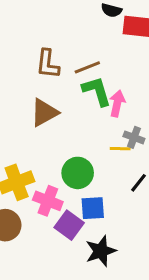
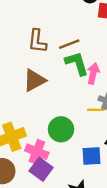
blue square: (93, 208) -> (91, 156), moved
purple square: (69, 225) -> (41, 169), moved

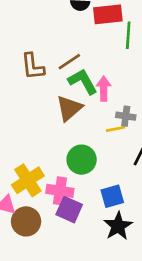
brown triangle: (34, 80) -> (69, 108), moved
blue square: (91, 156) -> (112, 196), moved

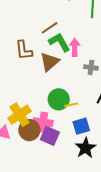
brown L-shape: (33, 66) -> (24, 50), moved
yellow line: (115, 129) -> (71, 105), moved
brown circle: (26, 221) -> (29, 130), moved

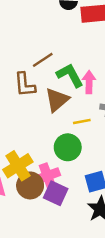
brown line: (50, 28) -> (43, 60), moved
yellow line: (71, 105) -> (82, 121), moved
pink cross: (43, 122) -> (47, 176), turned -30

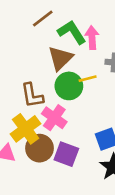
brown L-shape: (25, 85) -> (32, 95), moved
green circle: (68, 147) -> (69, 86), moved
pink cross: (47, 176) -> (54, 118), moved, turned -30

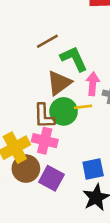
pink arrow: (92, 38) -> (93, 84), moved
brown L-shape: (32, 95) -> (44, 116), moved
pink cross: (54, 118) -> (45, 141), turned -30

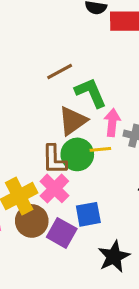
pink cross: (45, 141) -> (54, 188), turned 30
blue square: (93, 169) -> (88, 214), moved

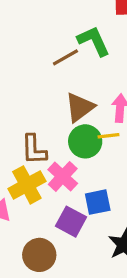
green L-shape: (91, 93) -> (94, 41), moved
brown L-shape: (54, 160) -> (34, 150), moved
brown circle: (32, 221) -> (39, 255), moved

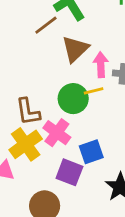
brown triangle: (80, 107) -> (75, 49), moved

